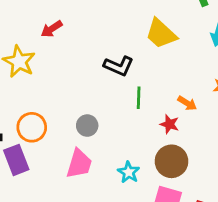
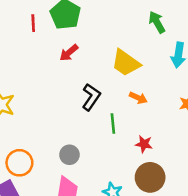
red arrow: (52, 29) -> (69, 53), moved
black L-shape: (119, 66) -> (91, 97), turned -72
orange arrow: (187, 103) -> (138, 98), moved

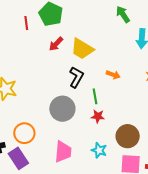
yellow trapezoid: (126, 63) -> (82, 49), moved
red star: (144, 144) -> (98, 116), moved
gray circle: (69, 155) -> (62, 109), moved, size x1.6

